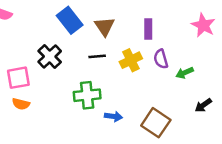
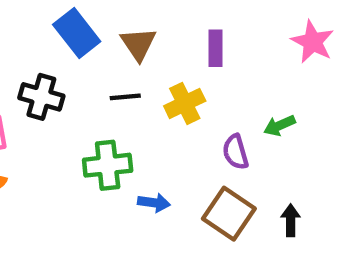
black cross: (50, 56) -> (41, 97), turned -30
purple semicircle: (161, 59) -> (235, 152), moved
black arrow: (203, 105) -> (291, 220), moved, turned 126

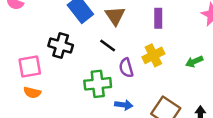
black line: (125, 97) -> (108, 45), turned 42
yellow cross: (185, 103) -> (153, 55), moved
purple semicircle: (235, 152) -> (126, 68), moved

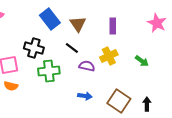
green arrow: (194, 62) -> (142, 61), turned -120
purple semicircle: (126, 68) -> (87, 66), turned 119
green cross: (98, 84) -> (49, 71), moved

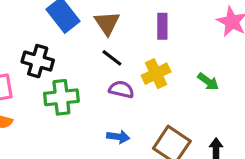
black line: (72, 48) -> (112, 58), moved

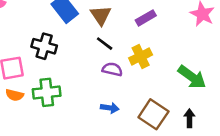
purple rectangle: (162, 26) -> (146, 18), turned 60
green arrow: (208, 82) -> (192, 77), moved, size x1.6
green cross: (61, 97) -> (47, 92), moved

